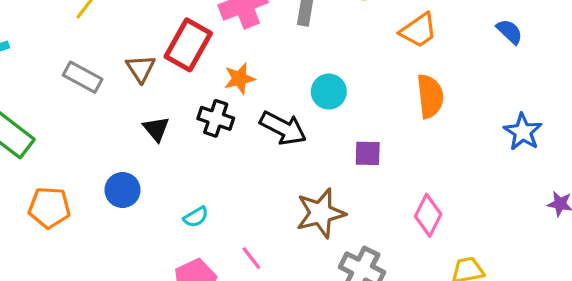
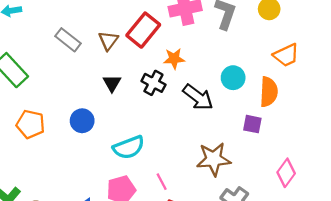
orange trapezoid: (419, 30) -> (286, 55), moved
orange semicircle: (430, 96) -> (269, 92), moved
cyan semicircle: (196, 217) -> (129, 147), size x1.8

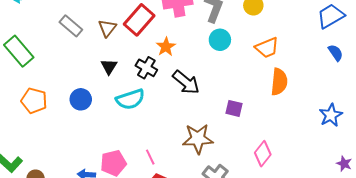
orange star: (174, 59) -> (166, 47), turned -30
cyan circle: (233, 78) -> (220, 40), moved
orange semicircle: (269, 92) -> (279, 82), moved
cyan semicircle: (129, 147) -> (130, 99), moved

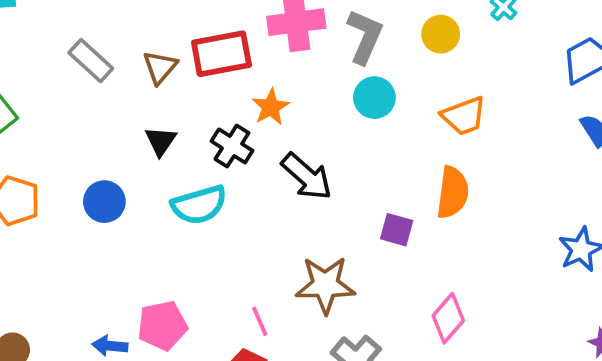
red rectangle: (139, 20) -> (221, 54), turned 36
orange semicircle: (279, 82) -> (453, 192), moved
pink line: (150, 157) -> (260, 321), moved

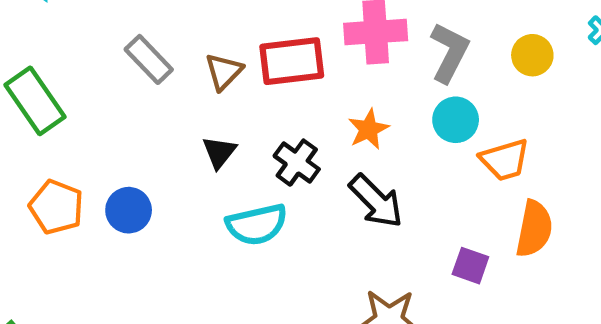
orange star: (271, 107) -> (368, 129), moved
orange trapezoid: (464, 116) -> (505, 160), moved
blue circle: (104, 202) -> (129, 210), moved

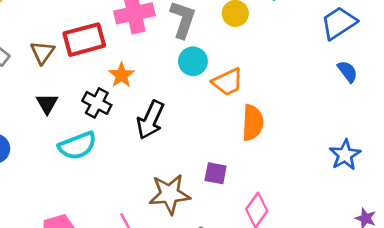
orange star: (368, 129) -> (121, 75), moved
black arrow: (376, 201) -> (150, 120), turned 78
purple square: (470, 266) -> (216, 173), moved

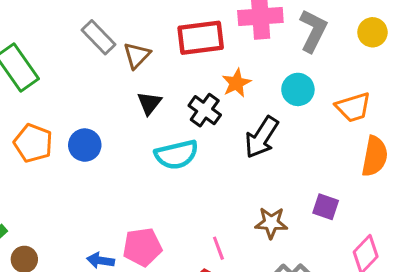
brown triangle: (42, 52) -> (137, 55), moved
cyan circle: (193, 61) -> (298, 89), moved
brown star: (170, 194) -> (271, 223), size x0.7

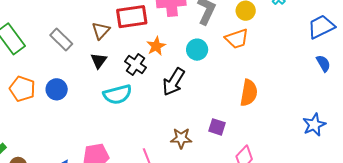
gray rectangle: (98, 37) -> (61, 40), moved
brown triangle: (137, 55) -> (101, 31), moved
orange trapezoid: (353, 107) -> (237, 39), moved

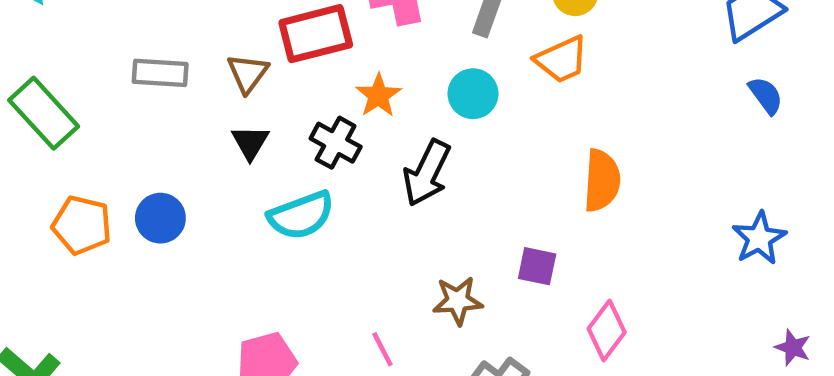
gray rectangle: (61, 40) -> (160, 73), moved, turned -35

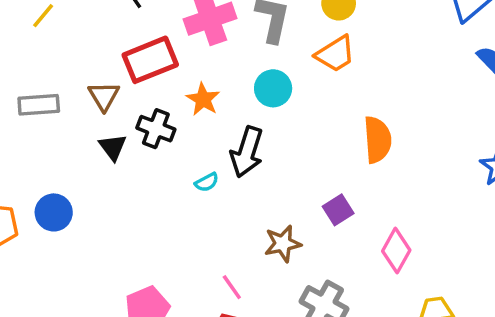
black cross: (336, 143) -> (156, 129), moved
cyan semicircle: (301, 215) -> (207, 182), moved, size x0.5
purple square: (537, 266) -> (338, 210), turned -36

